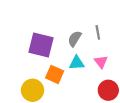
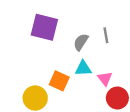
purple square: (41, 45) -> (44, 27), moved
pink triangle: (101, 62) -> (105, 79), moved

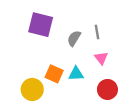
cyan triangle: (83, 68) -> (76, 74), moved
pink triangle: (105, 79) -> (101, 58), moved

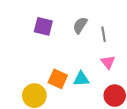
purple square: (41, 25) -> (43, 26), size x0.7
gray semicircle: (74, 38) -> (80, 25), moved

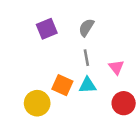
purple square: (43, 26) -> (47, 29), turned -36
gray line: (104, 34) -> (86, 58), moved

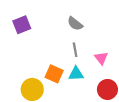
gray semicircle: (86, 28) -> (75, 24), turned -84
purple square: (47, 29) -> (22, 25), moved

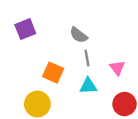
gray semicircle: (75, 24) -> (79, 35), moved
orange square: (54, 74) -> (53, 73), moved

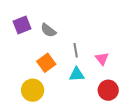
gray semicircle: (79, 35) -> (48, 30), moved
orange square: (53, 73) -> (46, 63), turned 30

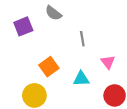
gray semicircle: (48, 30) -> (53, 13), moved
gray line: (76, 50) -> (82, 39), moved

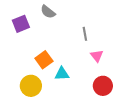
gray line: (82, 39) -> (85, 34), moved
cyan triangle: (81, 79) -> (62, 74), moved

